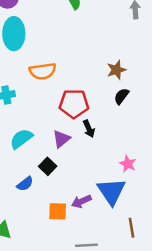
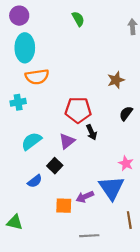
orange semicircle: (43, 71) -> (37, 77), moved
black semicircle: (121, 96) -> (126, 113), moved

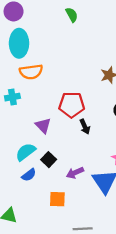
cyan semicircle: (31, 141) -> (26, 152), moved
purple triangle: (67, 141) -> (43, 126), moved, turned -35
purple arrow: (85, 197) -> (75, 173), moved

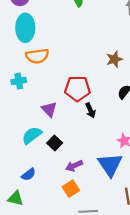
purple arrow: (75, 173) -> (74, 166), moved
blue semicircle: (29, 175) -> (29, 174), moved
orange square: (57, 199) -> (71, 189), moved, turned -35

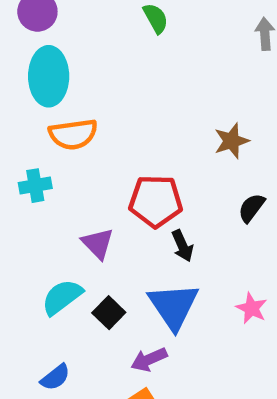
blue triangle: (110, 165) -> (173, 306), moved

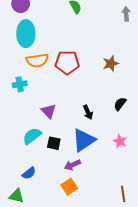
red pentagon: (156, 201) -> (67, 63), moved
black semicircle: (252, 208) -> (120, 104), moved
blue triangle: (173, 306) -> (84, 140), turned 30
black square: (109, 313) -> (54, 143), turned -32

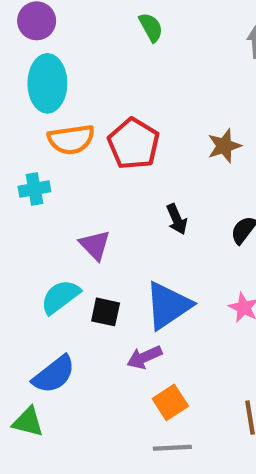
red pentagon: (67, 63) -> (134, 144), turned 30
black arrow: (88, 112) -> (177, 219), moved
blue semicircle: (29, 173) -> (54, 374), size x1.5
orange square: (69, 187) -> (170, 402), moved

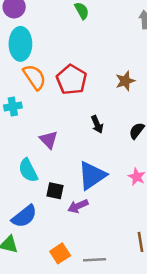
orange semicircle: (71, 139) -> (35, 77), turned -116
cyan semicircle: (60, 297) -> (28, 170), turned -80
black square: (106, 312) -> (55, 191), moved
orange square: (170, 402) -> (60, 253), moved

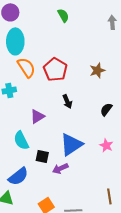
black arrow: (97, 124) -> (67, 101), moved
purple triangle: (49, 140) -> (37, 116), turned 42

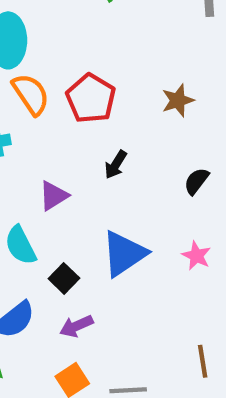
black arrow: (67, 101) -> (116, 165), turned 56
black square: (42, 156) -> (64, 278), turned 32
purple arrow: (60, 168) -> (76, 326), moved

